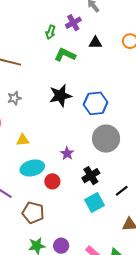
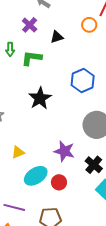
green arrow: (50, 32) -> (10, 49), moved
blue hexagon: (96, 103) -> (83, 81), moved
purple star: (67, 153) -> (64, 151), size x1.5

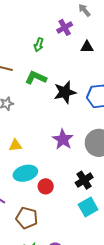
green L-shape: (32, 58) -> (36, 78), moved
black star: (40, 98) -> (65, 92), moved
purple star: (64, 151) -> (63, 139), moved

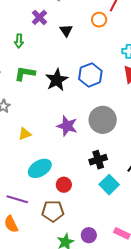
black triangle: (87, 47) -> (66, 30), turned -48
yellow triangle: (15, 145) -> (25, 134), moved
black cross: (84, 180) -> (98, 160), turned 30
red circle: (46, 186) -> (64, 185), moved

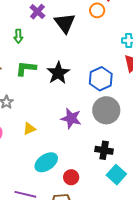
black triangle: (66, 30) -> (65, 23), size x1.6
blue hexagon: (90, 75) -> (101, 79), moved
black cross: (98, 160) -> (104, 150), turned 30

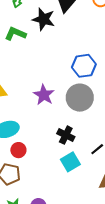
black star: (58, 73) -> (44, 19), moved, turned 30
red circle: (71, 177) -> (18, 150), moved

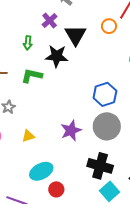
purple star: (44, 95) -> (71, 130), turned 30
black cross: (66, 135) -> (100, 166), size x1.4

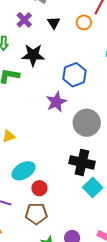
black triangle: (75, 35) -> (54, 23), moved, size x0.6
blue hexagon: (105, 94) -> (74, 75), moved
purple star: (71, 130) -> (56, 102), moved

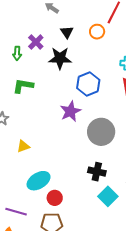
purple cross: (24, 20) -> (36, 42), moved
black star: (33, 55) -> (60, 58), moved
black cross: (82, 162) -> (97, 172), size x0.7

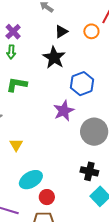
black triangle: (67, 32) -> (61, 32), turned 32
purple cross: (36, 42) -> (13, 32), moved
black star: (60, 58) -> (54, 57), turned 30
yellow triangle: (23, 146) -> (16, 145), turned -40

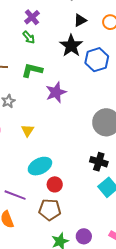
green arrow: (11, 52) -> (29, 37), turned -48
blue hexagon: (82, 84) -> (97, 60), moved
purple star: (64, 111) -> (56, 92), moved

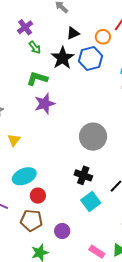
green arrow: (29, 37) -> (35, 47), moved
blue hexagon: (97, 60) -> (91, 59), moved
green L-shape: (32, 70) -> (37, 78), moved
purple circle: (84, 236) -> (62, 231), moved

